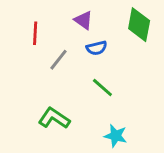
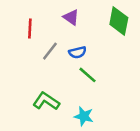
blue semicircle: (97, 48) -> (77, 52), moved
cyan star: (116, 136) -> (84, 116), moved

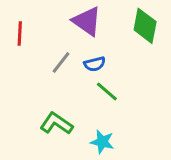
purple triangle: (71, 17) -> (87, 21), size x1.5
red line: (30, 29) -> (20, 33), moved

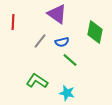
green diamond: (145, 26) -> (95, 32), moved

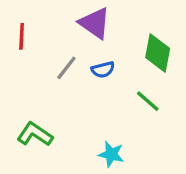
green line: (70, 60) -> (148, 101), moved
green L-shape: (37, 81) -> (35, 134), moved

